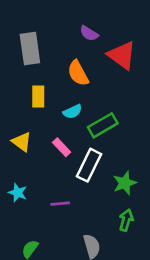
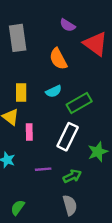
yellow rectangle: (38, 97) -> (21, 93), moved
pink rectangle: (62, 147) -> (29, 132), moved, turned 42
green arrow: (126, 220) -> (72, 176), moved, turned 48

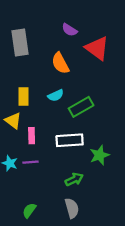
white rectangle: (68, 137) -> (70, 140), turned 60
purple line: (43, 169) -> (30, 162), moved
green semicircle: (18, 207) -> (29, 210), moved

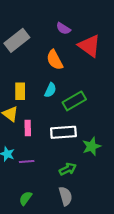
gray rectangle: (20, 42) -> (17, 40), turned 60
cyan semicircle: (56, 95) -> (50, 90), turned -40
purple line: (30, 162) -> (27, 162), moved

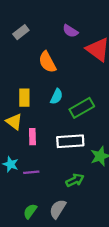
gray rectangle: (17, 40) -> (21, 32), moved, size x0.6
orange semicircle: (55, 60) -> (47, 62), moved
gray semicircle: (66, 196) -> (58, 209), moved, turned -132

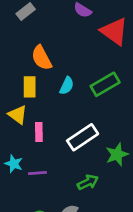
orange semicircle: (47, 62) -> (42, 58), moved
green rectangle: (82, 108) -> (105, 84), moved
white rectangle: (70, 141) -> (83, 137), turned -30

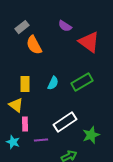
orange semicircle: (42, 58) -> (34, 45), moved
pink rectangle: (39, 132) -> (25, 124), moved
purple line: (38, 173) -> (41, 140), moved

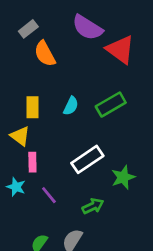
purple semicircle: (65, 26) -> (87, 28), size x1.6
purple line: (41, 140) -> (49, 195), moved, turned 56

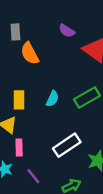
purple semicircle: (87, 28) -> (67, 31), size x0.6
gray rectangle: (28, 29) -> (15, 32), turned -56

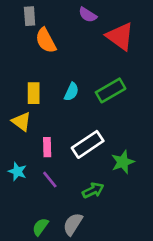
pink rectangle: (19, 148) -> (47, 147), moved

